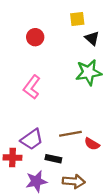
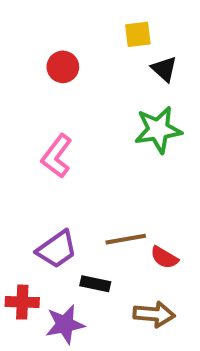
red cross: (12, 158) -> (22, 302), moved
brown arrow: (74, 181) -> (154, 314), moved

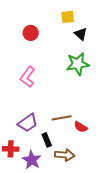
black rectangle: (95, 284) -> (47, 140), turned 56
brown arrow: (154, 314) -> (65, 155), moved
purple star: (65, 324) -> (32, 160), turned -30

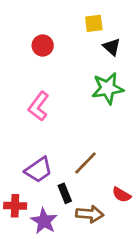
brown line: (62, 118) -> (86, 163), turned -36
red semicircle: (81, 127) -> (121, 195), moved

